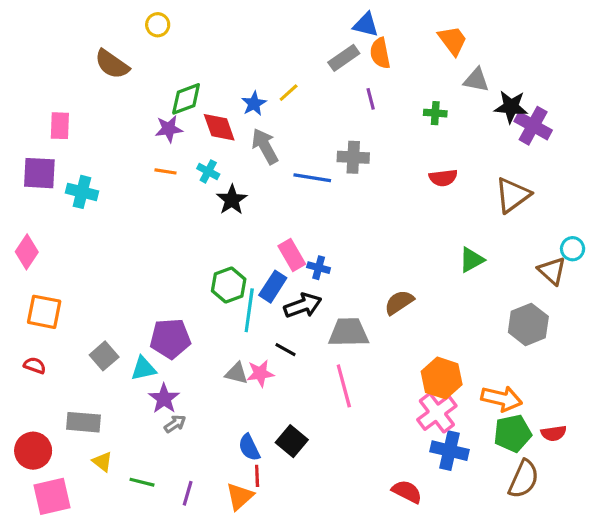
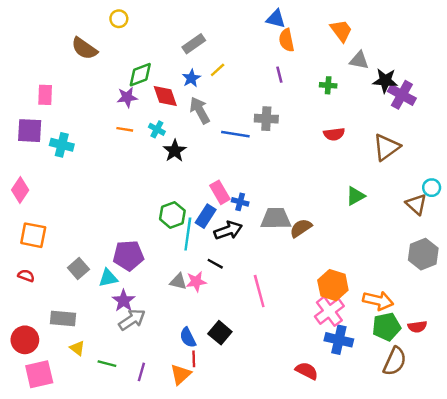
gray rectangle: (344, 58) -> (194, 44), moved
gray hexagon: (528, 324) -> (423, 254), moved
gray trapezoid: (349, 332) -> (276, 219), moved
gray arrow: (175, 424) -> (132, 320), size x1.6

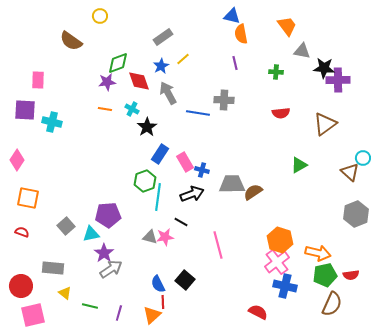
purple cross: (402, 95) -> (338, 80), turned -30
blue rectangle: (206, 216) -> (160, 154), moved

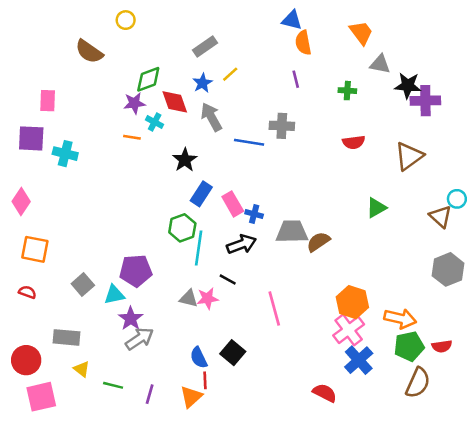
cyan cross: (132, 109) -> (155, 122), moved
blue cross: (285, 286) -> (359, 360), turned 35

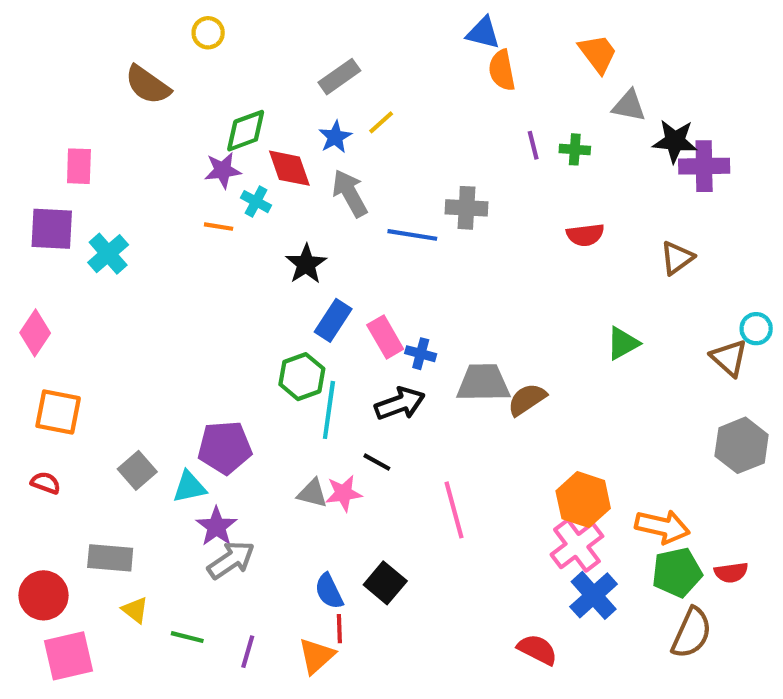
purple line: (296, 79) -> (533, 145), moved
cyan cross: (65, 154) -> (108, 254), turned 35
brown triangle: (409, 156) -> (677, 258), size x0.7

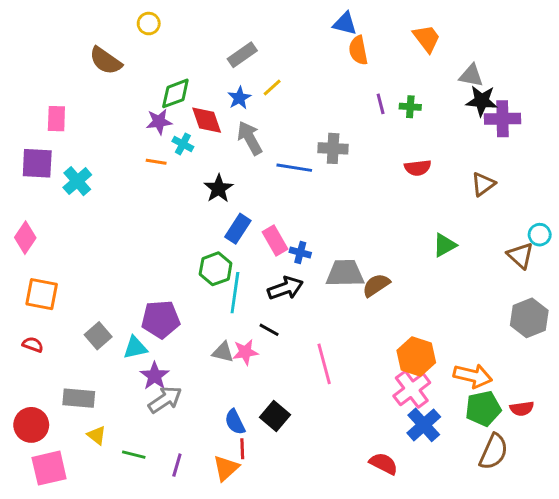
gray triangle: (629, 106) -> (471, 76), moved

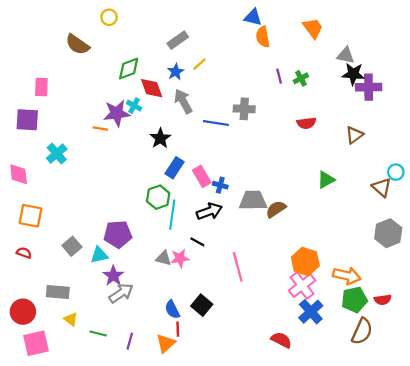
green cross: (410, 107) -> (301, 78), turned -32
purple star: (159, 122) -> (117, 113), moved, size x1.4
orange line: (156, 162) -> (100, 128), moved
cyan cross: (77, 181) -> (57, 154), moved
pink diamond: (25, 238) -> (19, 174), turned -40

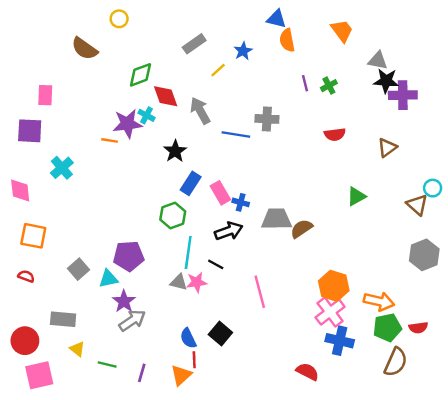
blue star: (176, 72) -> (243, 51), moved
cyan line: (172, 215) -> (188, 252), moved
blue cross: (311, 312) -> (340, 341), turned -35

